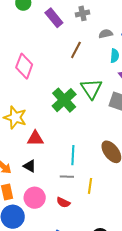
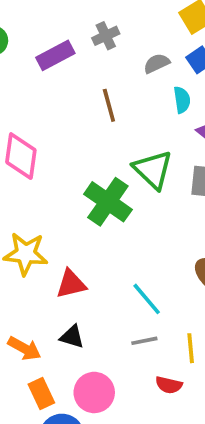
purple rectangle: (54, 18) -> (55, 55), turned -66
brown line: (76, 50) -> (109, 105), turned -30
cyan line: (73, 155) -> (147, 299), turned -30
red semicircle: (63, 202) -> (169, 385), moved

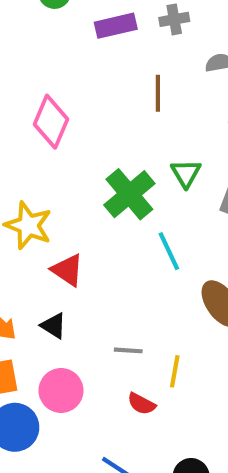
green triangle: (153, 170) -> (186, 173), size x0.7
red triangle: (71, 284) -> (67, 270), turned 32
cyan line: (147, 299) -> (169, 251), moved

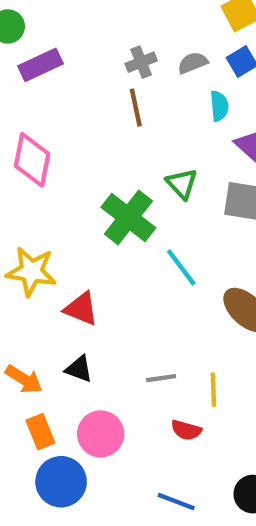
gray cross: (174, 19) -> (141, 62), moved
purple rectangle: (116, 26) -> (40, 65), moved

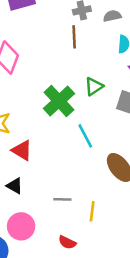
green triangle: (182, 184) -> (94, 86), turned 30
red semicircle: (186, 430) -> (67, 242), moved

